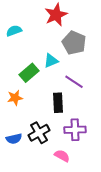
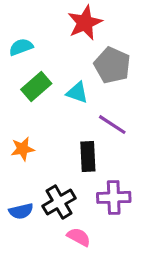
cyan triangle: (51, 61) -> (77, 93), turned 42
green rectangle: (29, 73) -> (36, 87), moved
pink semicircle: (62, 156) -> (79, 237), moved

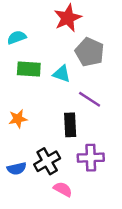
green rectangle: (36, 87) -> (29, 69), turned 45

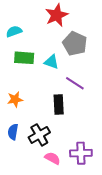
purple cross: (91, 158) -> (81, 153), moved
blue semicircle: (17, 169) -> (13, 132), moved, turned 112

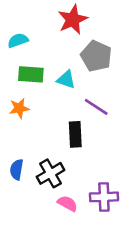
orange star: (15, 99) -> (19, 108), moved

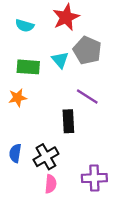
cyan semicircle: (18, 40) -> (25, 26), moved, turned -144
cyan triangle: (66, 80) -> (60, 60), moved, turned 30
pink semicircle: (67, 203) -> (51, 184), moved, turned 66

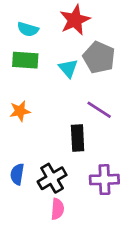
green rectangle: (28, 67) -> (25, 60), moved
purple cross: (94, 178) -> (104, 180), moved

